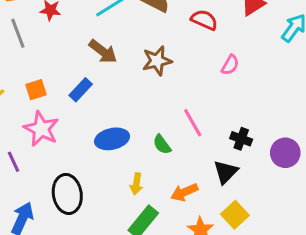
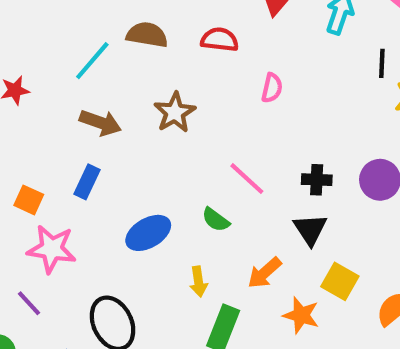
orange square: (36, 90) -> (29, 200), turned -30

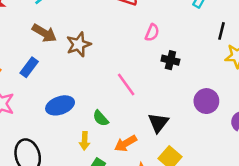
brown star: (175, 112) -> (79, 44), moved
black cross: (317, 180) -> (170, 60), moved
green semicircle: (216, 220) -> (101, 118), moved

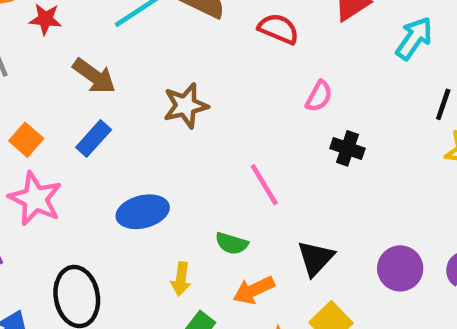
brown arrow: (44, 33) -> (94, 76), moved
purple circle: (206, 101) -> (400, 268), moved
green semicircle: (101, 118) -> (232, 243), moved, turned -36

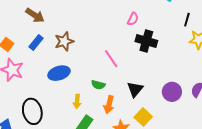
brown star: (186, 106) -> (64, 41), moved
black cross: (347, 148) -> (146, 41), size x1.5
orange arrow: (254, 290) -> (109, 105), turned -48

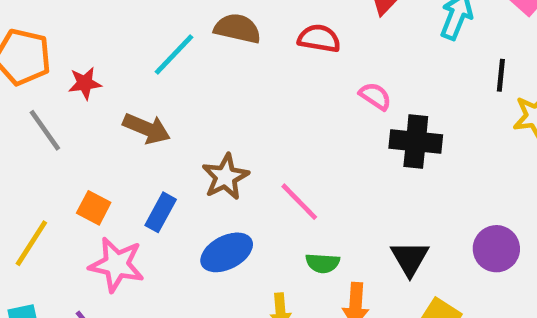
pink semicircle: (133, 19) -> (375, 96), turned -72
blue rectangle: (36, 42) -> (161, 212), moved
pink line: (111, 59) -> (299, 202), moved

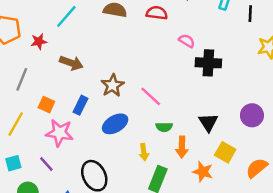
cyan line: (174, 54) -> (66, 16), moved
black line: (501, 75) -> (250, 14), moved
gray line: (45, 130) -> (22, 79), moved, turned 60

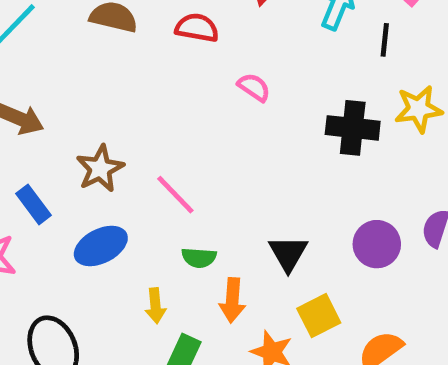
black cross: (208, 63) -> (353, 128), moved
blue rectangle: (81, 105) -> (34, 204), turned -66
yellow square: (225, 152) -> (319, 316), turned 30

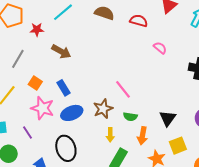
brown star: (100, 169) -> (103, 109), moved
blue ellipse: (101, 246) -> (72, 113), moved

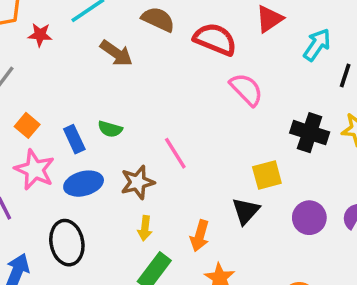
red semicircle: (139, 21) -> (215, 39), size x1.4
pink semicircle: (160, 48) -> (246, 89), size x1.5
brown arrow: (61, 52) -> (116, 53), moved
green semicircle: (130, 117) -> (110, 129), moved
yellow square: (178, 146) -> (267, 175), moved

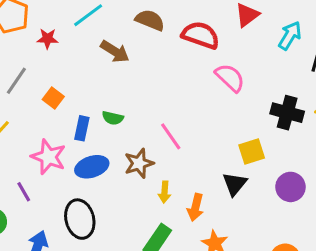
orange square: (27, 125) -> (53, 98), moved
blue rectangle: (74, 139) -> (82, 128), turned 40
yellow arrow: (145, 228) -> (165, 192), moved

